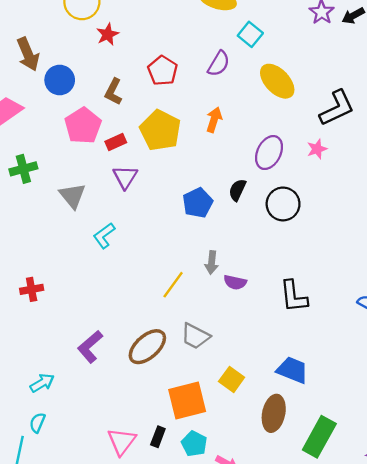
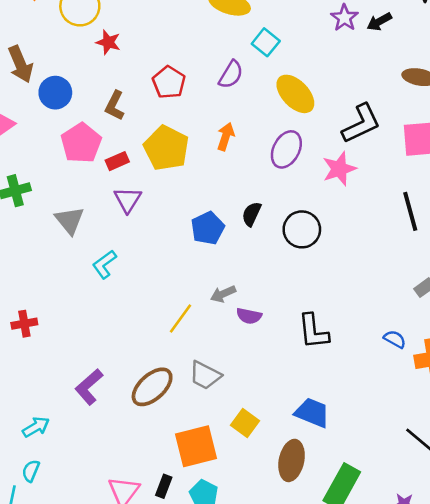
red star: (108, 34) -> (108, 42), turned -30
pink star: (317, 149) -> (339, 169), size x1.5
purple ellipse: (269, 153) -> (286, 149), moved
gray arrow: (212, 262) -> (223, 294), turned 60

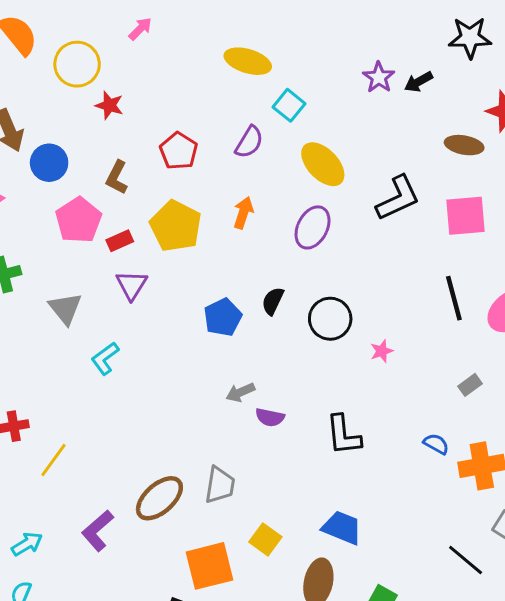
pink star: (339, 169) -> (382, 351), moved, size x0.6
yellow line: (181, 318) -> (53, 460), moved
gray trapezoid: (205, 375) -> (220, 485), turned -108
purple L-shape: (89, 387) -> (98, 531), moved

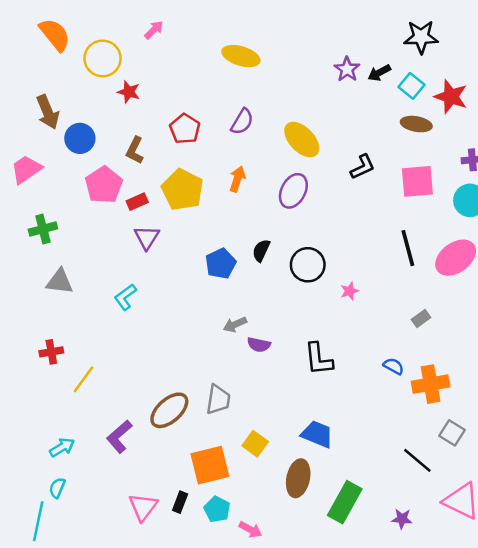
cyan square: (289, 105) -> (411, 86), moved
black L-shape: (398, 198) -> (363, 167), size x0.7
gray triangle: (65, 308) -> (60, 281), moved, turned -44

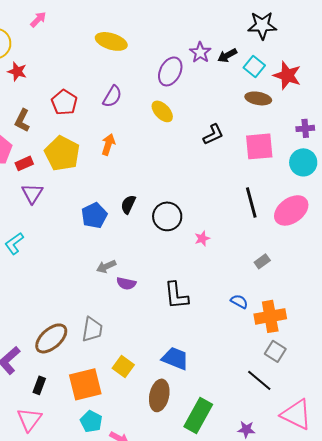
yellow ellipse: (302, 140) -> (162, 111), size x0.7
purple ellipse: (293, 191) -> (170, 71), moved
gray square: (452, 433) -> (275, 351), moved
black rectangle: (180, 502) -> (39, 385), moved

